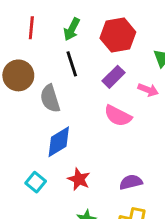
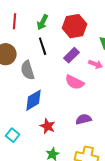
cyan square: (36, 182) -> (13, 135), moved
purple semicircle: (131, 182) -> (84, 119), moved

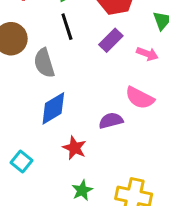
pink semicircle: (75, 82) -> (140, 98), moved
purple semicircle: (84, 119) -> (111, 121), moved

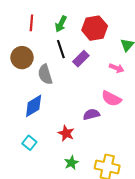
purple rectangle: (111, 40) -> (81, 59), moved
blue diamond: (53, 108) -> (34, 106), moved

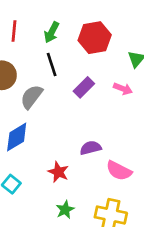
purple rectangle: (81, 59) -> (84, 87), moved
gray semicircle: (45, 74) -> (31, 97), turned 54
pink semicircle: (111, 99) -> (119, 171), moved

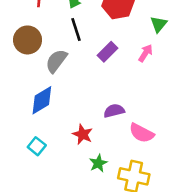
pink arrow: (123, 89) -> (146, 53), turned -78
green star: (65, 210) -> (98, 163), moved

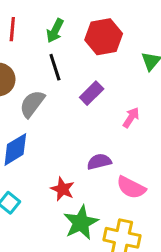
pink arrow: (146, 53) -> (131, 117), moved
green star: (98, 163) -> (81, 223), size x1.6

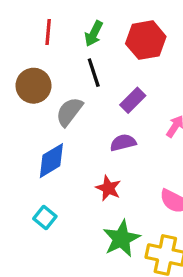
purple semicircle: (99, 162) -> (123, 143), moved
red star: (63, 189) -> (108, 188), moved

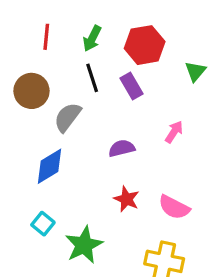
purple rectangle: (133, 100) -> (131, 86), moved, turned -75
red star: (108, 188) -> (127, 199), moved
green star: (121, 239) -> (84, 245), moved

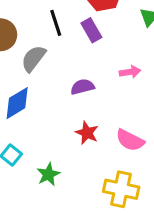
pink arrow: (174, 132) -> (130, 72), turned 48
green star: (84, 245) -> (48, 174), size x0.7

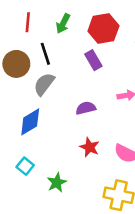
black line: (56, 23) -> (45, 54), moved

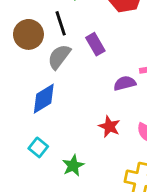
purple rectangle: (93, 60) -> (95, 44), moved
purple semicircle: (86, 108) -> (125, 83), moved

